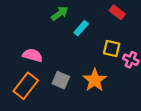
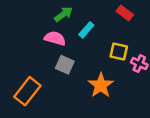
pink semicircle: (33, 55) -> (55, 38), moved
gray square: (61, 80) -> (65, 65), moved

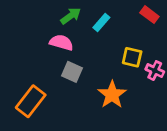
red rectangle: (125, 13) -> (149, 15), moved
cyan rectangle: (86, 30) -> (101, 23), moved

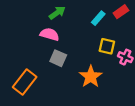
red rectangle: (149, 15) -> (121, 12), turned -72
cyan rectangle: (101, 23) -> (98, 18), moved

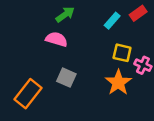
gray square: (58, 58) -> (66, 78), moved
orange star: (91, 77) -> (118, 82), moved

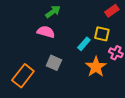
cyan rectangle: (112, 21) -> (84, 44), moved
yellow square: (122, 53) -> (102, 34), moved

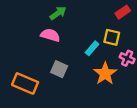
orange rectangle: (23, 76) -> (25, 83), turned 75

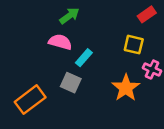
cyan rectangle: (92, 48) -> (84, 58), moved
orange rectangle: (25, 83) -> (30, 100), turned -60

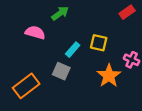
pink semicircle: (60, 42) -> (35, 33), moved
yellow square: (134, 45) -> (99, 43), moved

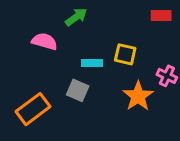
red rectangle: (127, 12) -> (161, 15), turned 35
cyan rectangle: (73, 50) -> (92, 63), turned 49

